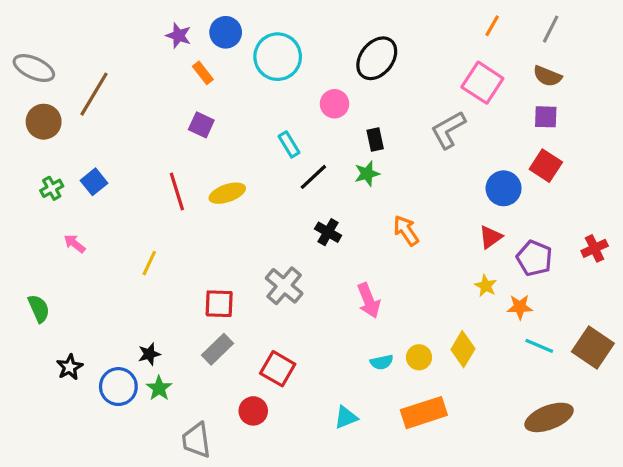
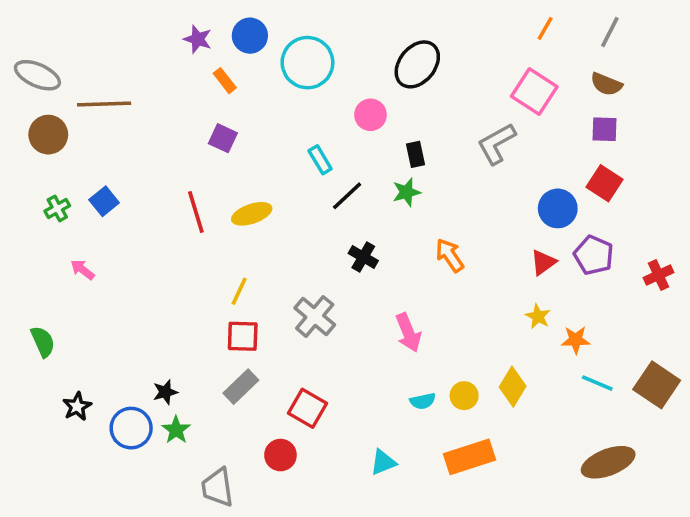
brown line: (94, 94) -> (104, 104), turned 57
purple pentagon: (534, 258) -> (594, 255), moved
yellow line: (149, 263) -> (239, 291), moved

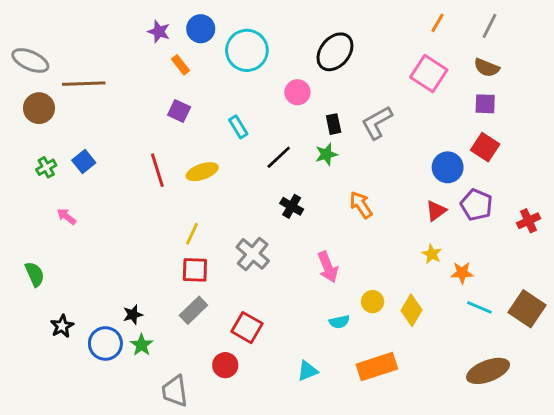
gray L-shape: (497, 144) -> (377, 123), moved
cyan rectangle: (320, 160) -> (238, 127), moved
yellow circle: (464, 396) -> (373, 302), moved

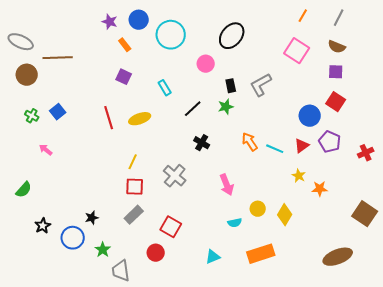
green cross: (46, 167) -> (32, 116), turned -32
green semicircle: (35, 274) -> (24, 190), turned 66
cyan line: (479, 307) -> (275, 149), moved
green star: (142, 345) -> (103, 250), moved

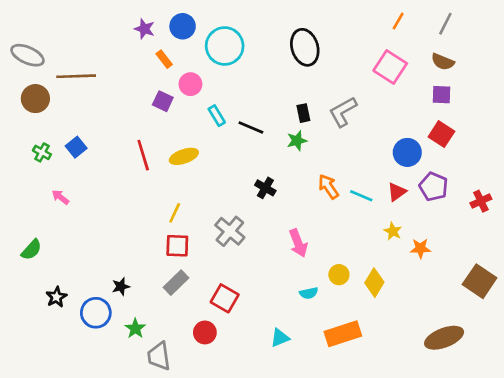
black ellipse: (232, 36) -> (305, 47), turned -56
pink circle: (206, 64) -> (190, 84), moved
black line: (193, 109) -> (251, 127), moved, turned 66

